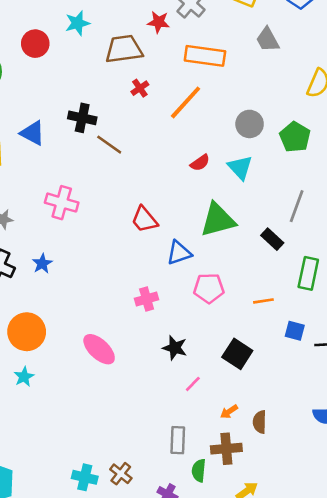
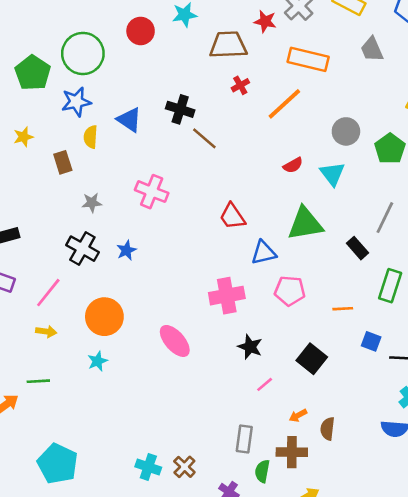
pink cross: (147, 299) -> (227, 296), size x1.5

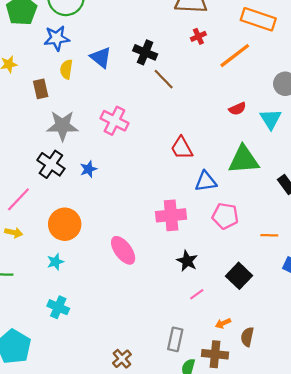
gray star: (92, 203) -> (62, 126), size x1.8
cyan cross: (148, 467) -> (58, 307), moved

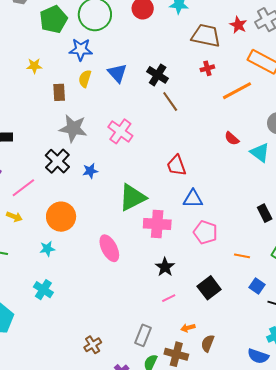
red semicircle: (237, 109) -> (232, 138), turned 56
cyan triangle: (271, 119) -> (260, 152), turned -30
green triangle: (244, 160) -> (132, 197), moved, turned -32

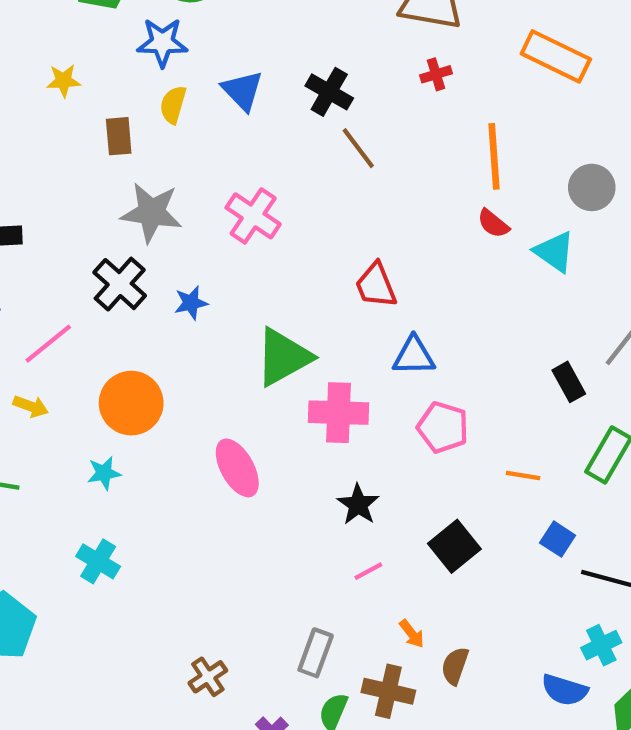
orange line: (237, 91) -> (494, 156), moved, turned -64
orange arrow: (188, 328) -> (412, 634), turned -112

